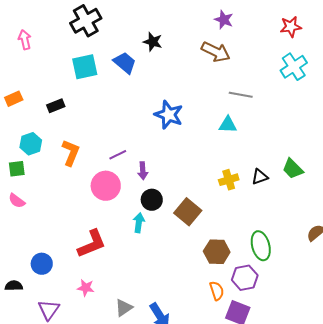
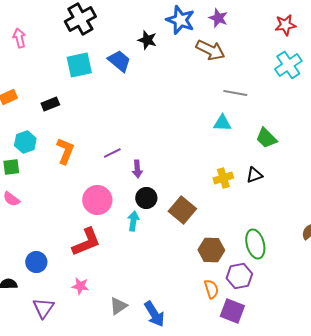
blue star: (169, 115) -> (180, 20), moved
green trapezoid: (293, 169) -> (266, 138), moved
pink circle: (106, 186) -> (97, 200), moved

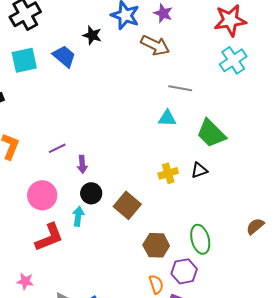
red star: (285, 25) -> (230, 20), size x1.5
green trapezoid: (266, 138) -> (211, 133), size x1.4
red L-shape: (86, 242) -> (49, 237), moved

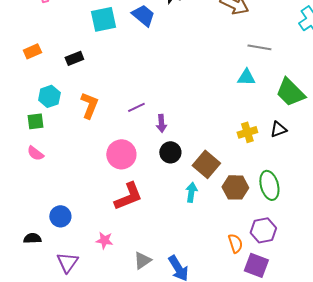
cyan arrow: (78, 216) -> (191, 192), moved
green ellipse: (200, 239) -> (269, 185), moved
brown hexagon: (156, 245) -> (235, 187), moved

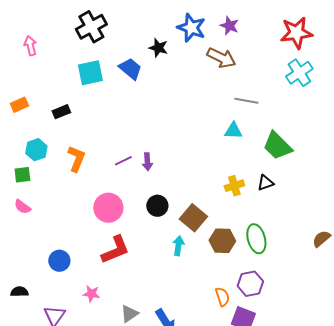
purple arrow: (161, 123) -> (147, 162), moved
blue circle: (60, 216) -> (59, 261), moved

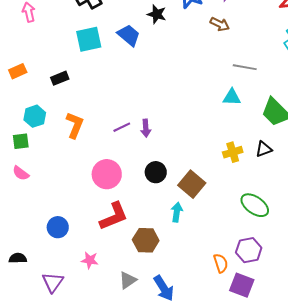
brown arrow: (221, 58) -> (220, 24), size x0.7
green ellipse: (256, 239) -> (255, 205), turned -40
brown hexagon: (222, 241) -> (146, 240), moved

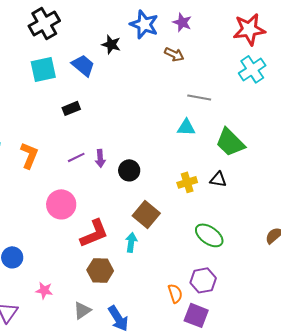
black rectangle: (60, 78) -> (71, 108), moved
black triangle: (264, 149) -> (218, 179), turned 30
black circle: (156, 172) -> (129, 170), moved
red L-shape: (114, 216) -> (94, 233), moved

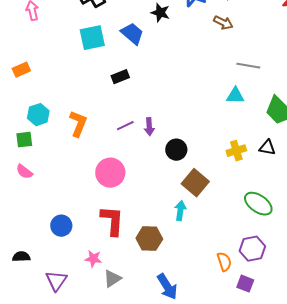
black circle: (129, 170) -> (176, 150), moved
red L-shape: (94, 233) -> (112, 221), moved, turned -64
gray triangle: (82, 310) -> (112, 279), moved
purple square: (196, 315) -> (245, 284), size x0.7

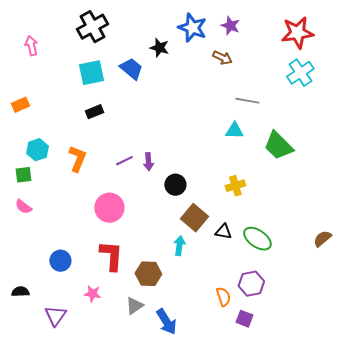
black rectangle: (120, 77) -> (94, 112), moved
black triangle: (267, 148) -> (223, 232), moved
gray triangle: (112, 279) -> (134, 306), moved

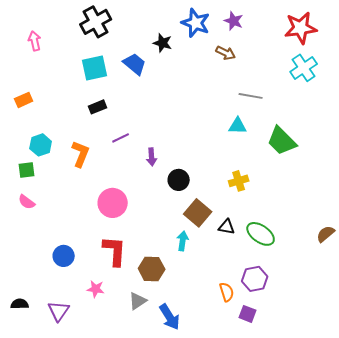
purple line: (124, 161) -> (121, 138), moved
black semicircle: (20, 292) -> (20, 304), moved

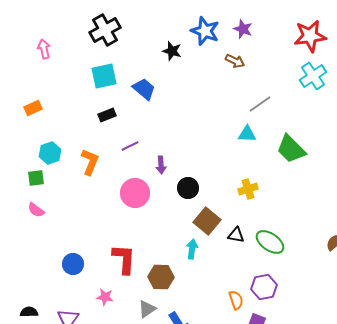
blue trapezoid: (135, 64) -> (144, 89), moved
gray line: (251, 96) -> (260, 104), turned -45
pink circle: (113, 203) -> (135, 193), moved

